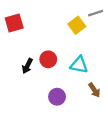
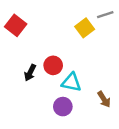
red square: (14, 23) -> (16, 25), turned -36
cyan triangle: (79, 65) -> (71, 82), moved

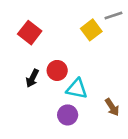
red square: (16, 25) -> (30, 33), moved

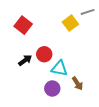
black arrow: (32, 78) -> (25, 60), turned -152
brown arrow: (112, 107) -> (77, 83), moved

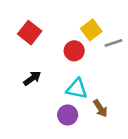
gray line: (88, 12) -> (113, 43), moved
red circle: (44, 54) -> (74, 51), moved

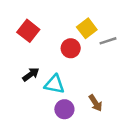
cyan triangle: (77, 89) -> (54, 84), moved

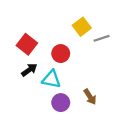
red square: (28, 31) -> (27, 44), moved
red circle: (71, 48) -> (61, 54), moved

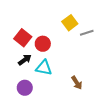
red circle: (61, 54) -> (43, 44), moved
purple circle: (61, 103) -> (25, 88), moved

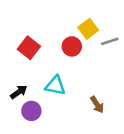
red circle: (43, 44) -> (72, 46), moved
black arrow: (25, 60) -> (19, 92), moved

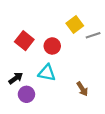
red circle: (72, 46) -> (52, 46), moved

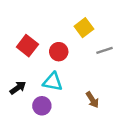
gray line: (93, 35) -> (104, 50), moved
purple circle: (26, 94) -> (42, 106), moved

